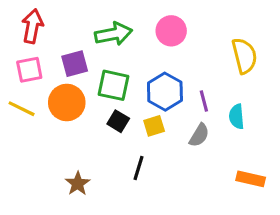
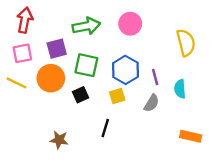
black square: (118, 121) -> (80, 95), moved, turned 35
brown star: (78, 184) -> (59, 140), turned -30

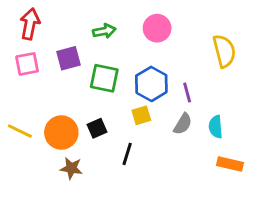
green arrow: (86, 26) -> (104, 31), size x0.7
orange circle: (51, 78) -> (61, 133), moved
yellow line: (16, 83) -> (20, 131), moved
cyan semicircle: (180, 89) -> (216, 127), moved
black square: (80, 95) -> (97, 128), moved

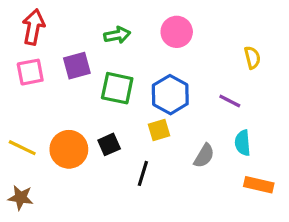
yellow semicircle: (224, 51) -> (252, 58), size x0.6
purple line: (187, 92) -> (230, 101), moved, turned -48
gray semicircle: (183, 124) -> (204, 156), moved
brown star: (71, 168) -> (21, 198), moved

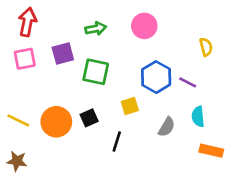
blue hexagon: (170, 95) -> (156, 77), moved

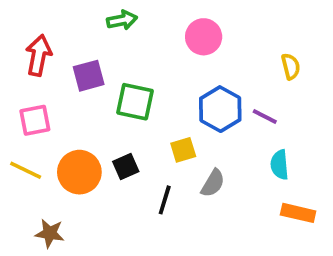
red arrow: (27, 22) -> (39, 55), moved
green arrow: (96, 29) -> (122, 20), moved
pink square: (25, 59) -> (35, 120), moved
gray semicircle: (167, 127) -> (213, 183), moved
brown star: (17, 161) -> (50, 233), moved

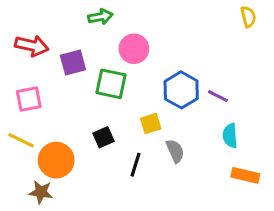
pink circle: (204, 37) -> (134, 49), moved
red arrow: (39, 55) -> (32, 46), turned 92
yellow semicircle: (291, 66) -> (248, 17), moved
orange circle: (79, 172) -> (56, 160), moved
gray semicircle: (213, 183) -> (175, 151), turned -55

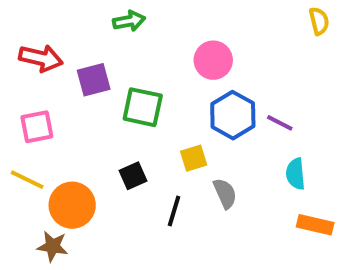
pink circle: (134, 49) -> (213, 60), moved

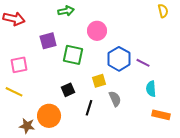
red arrow: (41, 58) -> (14, 19), moved
pink circle: (213, 60) -> (97, 31), moved
orange circle: (72, 205) -> (49, 116), moved

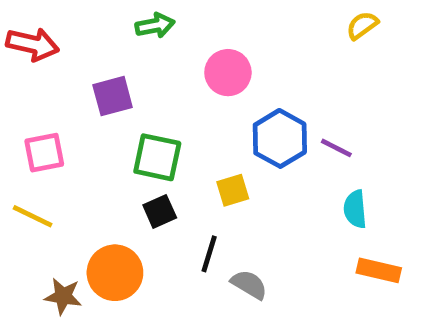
yellow semicircle: (163, 11) -> (362, 25), moved, turned -112
green square: (73, 55) -> (157, 157), moved
gray semicircle: (115, 99) -> (249, 284), moved, turned -35

